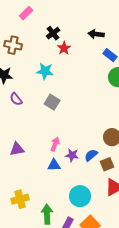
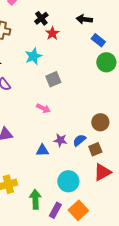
cyan star: (45, 71) -> (33, 56), turned -30
gray square: (52, 102) -> (53, 79), moved, turned 35
pink arrow: (55, 144) -> (43, 108), moved, turned 96

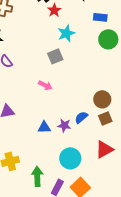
blue rectangle: (98, 40) -> (100, 17), turned -32
cyan star: (33, 56) -> (66, 33), moved
purple star: (60, 140) -> (64, 125), moved
brown square: (95, 149) -> (105, 118), moved

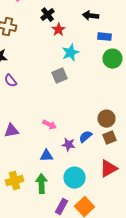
pink arrow: (45, 85) -> (50, 125), moved
blue triangle: (44, 127) -> (46, 156), moved
green arrow: (37, 176) -> (42, 184), moved

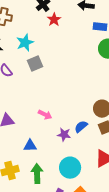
cyan star: (70, 53) -> (25, 43), moved
gray square: (60, 76) -> (35, 64), moved
blue triangle: (46, 156) -> (30, 146), moved

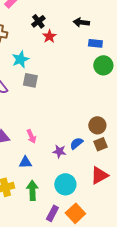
gray square: (35, 64) -> (30, 80), turned 35
pink arrow: (45, 115) -> (31, 136), moved, turned 40

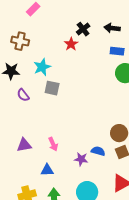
black cross: (38, 21) -> (83, 29), moved
black arrow: (81, 22) -> (112, 28), moved
blue semicircle: (76, 143) -> (98, 151), turned 56

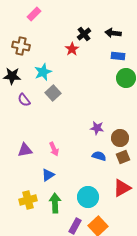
gray square: (52, 88) -> (53, 93), turned 35
purple star: (81, 159) -> (97, 128), moved
blue triangle: (47, 170) -> (48, 175), turned -32

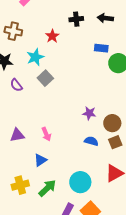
black cross: (84, 34) -> (76, 19), turned 32
red star: (72, 49) -> (52, 36), moved
blue rectangle: (118, 56) -> (101, 48), moved
green arrow: (55, 203) -> (47, 188), turned 48

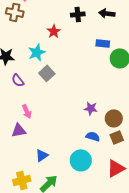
brown cross: (13, 31) -> (15, 12), moved
pink arrow: (46, 134) -> (27, 111), moved
cyan circle: (80, 182) -> (81, 160), moved

